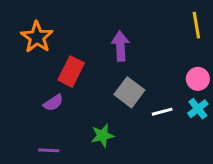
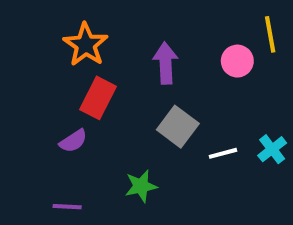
orange star: (37, 37) -> (86, 45), moved
pink circle: (198, 79) -> (237, 61), moved

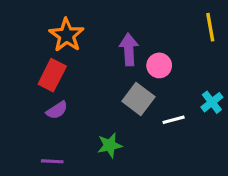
pink circle: (237, 61) -> (159, 65), moved
red rectangle: (98, 98) -> (52, 75), moved
cyan cross: (272, 149) -> (212, 102), moved

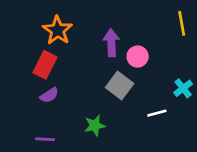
white line: (174, 120) -> (157, 113), moved

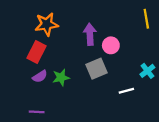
orange star: (57, 30) -> (47, 24), turned 30
gray square: (120, 86) -> (96, 69), turned 30
green star: (95, 126) -> (61, 78), moved

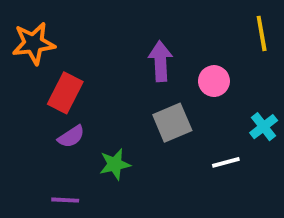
orange star: (47, 24) -> (34, 43), moved
pink circle: (111, 45) -> (214, 81), moved
green star: (61, 78) -> (115, 164), moved

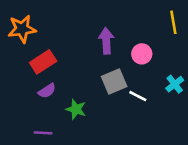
red rectangle: (65, 93) -> (43, 62), turned 30
white line: (226, 162) -> (138, 96), moved, turned 42
green star: (115, 164) -> (76, 109), turned 30

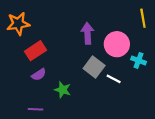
pink circle: (142, 54) -> (117, 44), size x1.5
gray square: (114, 82) -> (94, 67), turned -30
cyan cross: (175, 84) -> (139, 60), moved, turned -32

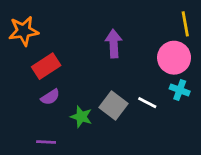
pink circle: (117, 44) -> (174, 58), moved
cyan cross: (139, 60) -> (180, 90), moved
gray square: (94, 67) -> (114, 105), moved

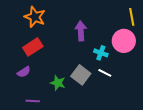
orange star: (24, 31) -> (35, 17), moved, turned 30
cyan cross: (180, 90) -> (101, 53), moved
purple semicircle: (50, 97) -> (24, 72), moved

